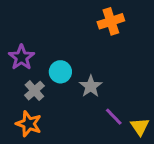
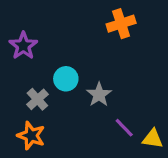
purple star: (21, 57) -> (23, 46), moved
yellow triangle: (140, 127) -> (153, 139), turned -48

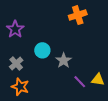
gray cross: (37, 99) -> (16, 63), moved
yellow triangle: (153, 139) -> (98, 80), moved

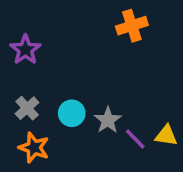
cyan circle: (42, 50) -> (72, 113), moved
gray star: (64, 60) -> (108, 120), moved

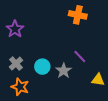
orange cross: (132, 26) -> (78, 15), turned 30
purple line: (135, 139) -> (80, 56), moved

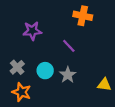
purple star: (15, 29) -> (32, 31), moved, turned 30
purple line: (80, 56) -> (69, 46), moved

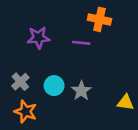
purple line: (69, 46) -> (81, 43), moved, turned -40

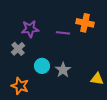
orange cross: (99, 19) -> (85, 23), moved
gray cross: (20, 82) -> (18, 49), moved

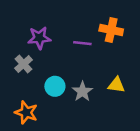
yellow triangle: (97, 79) -> (116, 85), moved

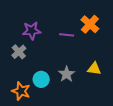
orange cross: (111, 30) -> (90, 24), turned 30
cyan circle: (55, 86) -> (41, 79), moved

